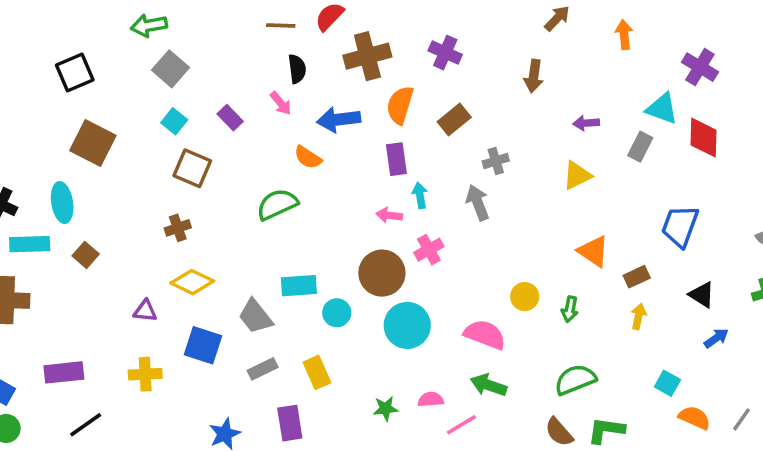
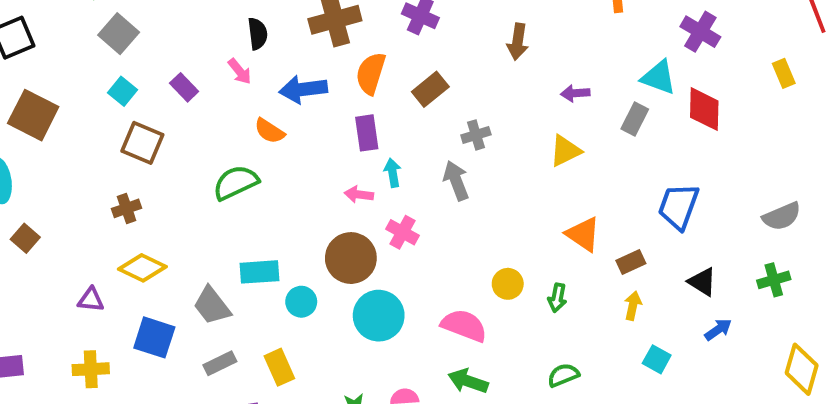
pink cross: (429, 250) -> (402, 232), turned -32
green semicircle: (575, 380) -> (563, 375), size x0.7
cyan square: (667, 383) -> (657, 359), moved

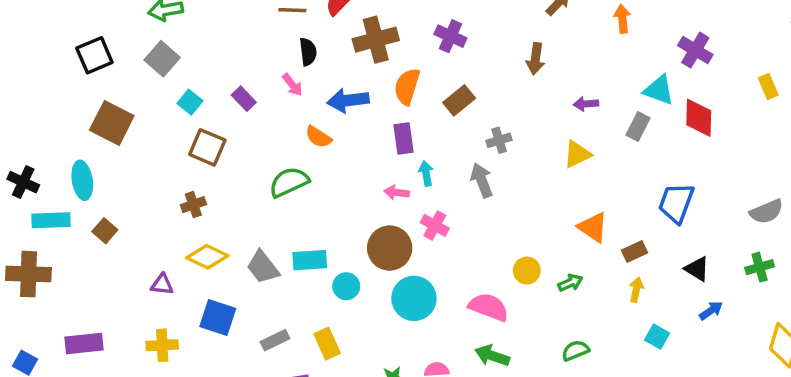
gray square: (119, 34) -> (162, 59), moved
green arrow: (557, 298) -> (570, 283), turned -125
gray trapezoid: (212, 306) -> (263, 267), moved

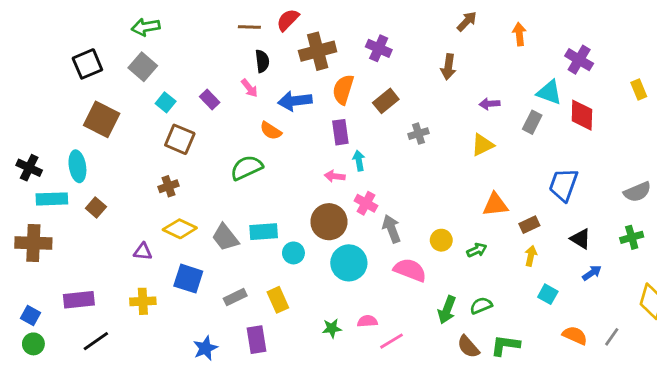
gray arrow: (482, 180) -> (392, 229), moved
orange triangle: (593, 227) -> (495, 205), turned -40
green arrow: (492, 356) -> (447, 310), moved, turned -88

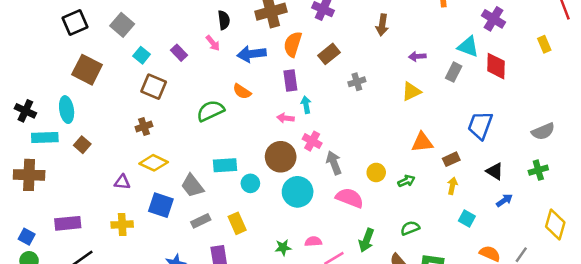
orange semicircle: (271, 131) -> (242, 91), moved
gray trapezoid: (225, 237) -> (192, 186), moved
green arrow: (447, 310) -> (367, 240), moved

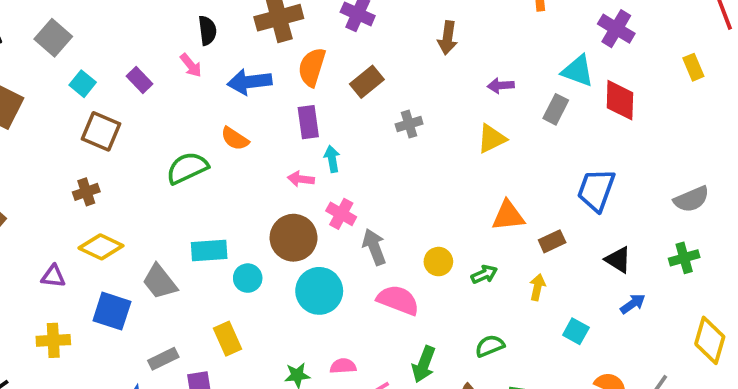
yellow arrow: (452, 186) -> (537, 287), moved
gray rectangle: (201, 221) -> (163, 359), moved

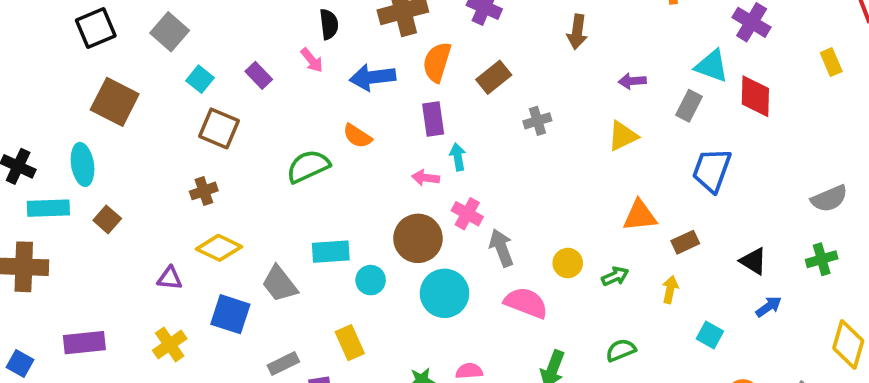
blue trapezoid: (596, 190) -> (712, 170), moved
yellow cross: (53, 340) -> (170, 345), turned -32

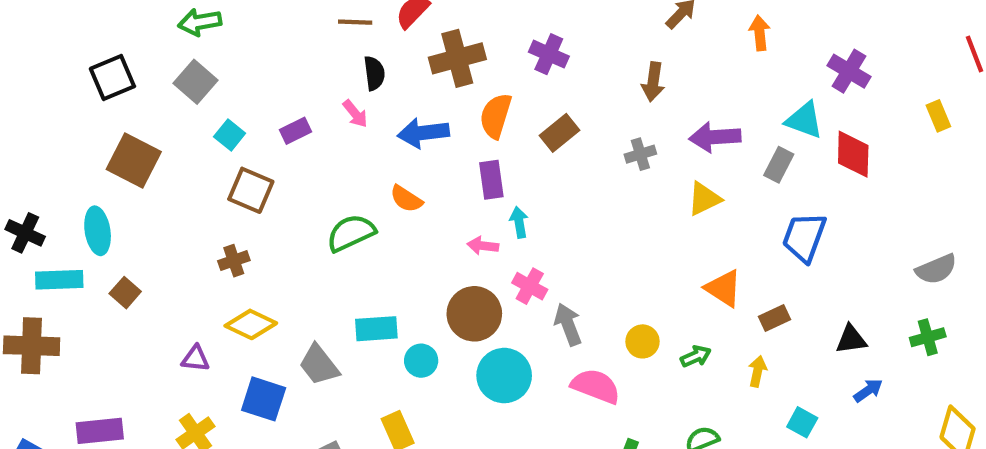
purple rectangle: (259, 75) -> (296, 131), turned -72
purple arrow: (632, 81) -> (715, 137), size x1.6
gray cross: (537, 121) -> (640, 154), moved
orange triangle: (640, 216) -> (723, 288), turned 39
black triangle: (753, 261) -> (851, 339), turned -40

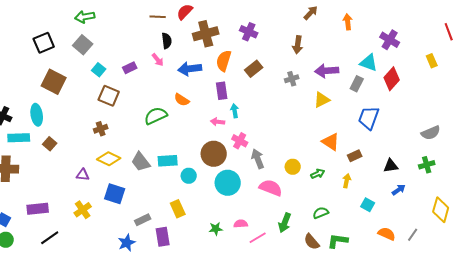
red diamond: (853, 154) -> (392, 79), turned 40
gray trapezoid: (319, 365) -> (141, 162), moved

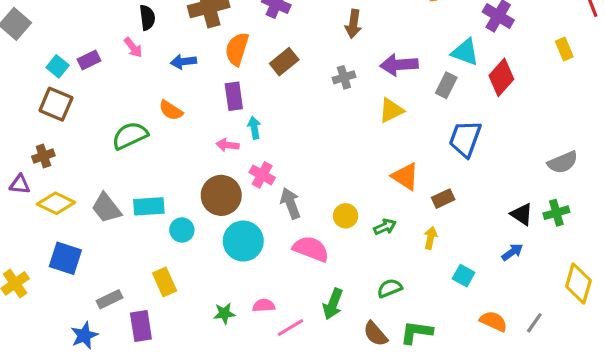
blue arrow: (190, 69) -> (183, 62), size x0.7
cyan square: (99, 70) -> (58, 66), moved
black triangle: (391, 166) -> (522, 214), moved, turned 42
purple triangle: (83, 175) -> (20, 184), moved

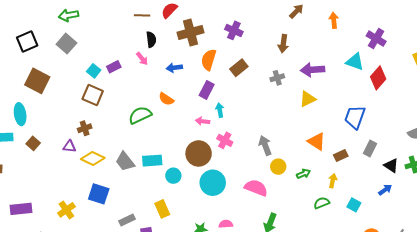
gray rectangle: (446, 85) -> (370, 148), moved
purple rectangle: (234, 96) -> (207, 90), turned 36
gray arrow: (290, 203) -> (265, 145), moved
green semicircle: (390, 288) -> (322, 203), moved

